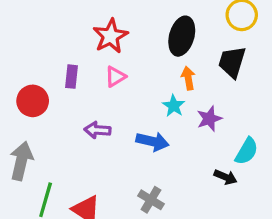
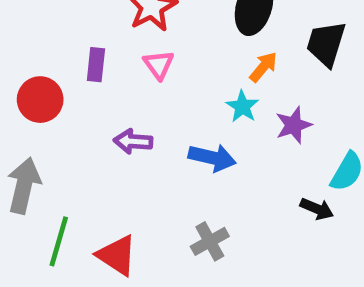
pink triangle: (115, 77) -> (159, 65), turned -35
orange arrow: (188, 78) -> (263, 67), turned 50
gray cross: (151, 200) -> (210, 241), turned 30

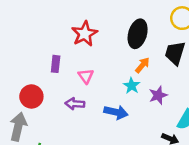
pink triangle: (159, 65) -> (86, 76), moved
red circle: (40, 100) -> (31, 96), moved

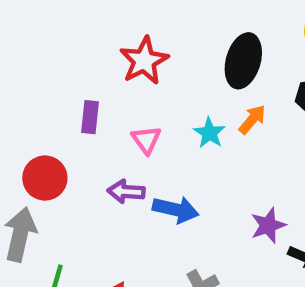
cyan star: (132, 86) -> (209, 133), moved
purple star: (158, 95) -> (268, 225), moved
blue arrow: (116, 112) -> (176, 210), moved

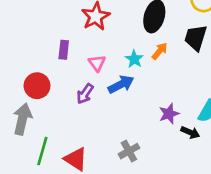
purple arrow: (126, 192) -> (85, 94), turned -60
blue arrow: (176, 210) -> (121, 84), moved, turned -40

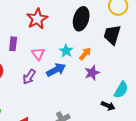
orange arrow: (160, 51) -> (85, 54), moved
purple star: (169, 114) -> (92, 73), moved

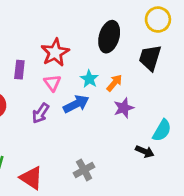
red star: (37, 19) -> (55, 53), moved

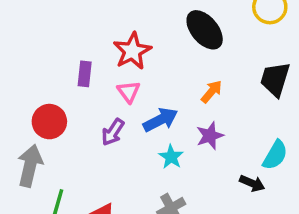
black ellipse: (109, 37) -> (205, 30), turned -56
black trapezoid: (150, 58) -> (275, 79), moved
cyan star: (89, 79) -> (171, 157), moved
purple star: (124, 108) -> (210, 136), moved

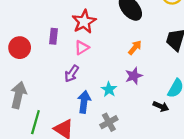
pink triangle: (129, 92) -> (82, 48), turned 35
blue arrow: (160, 120) -> (84, 102), moved, turned -55
red circle: (49, 122) -> (20, 48), moved

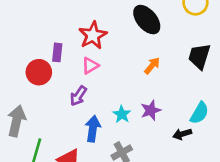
red circle: (20, 48) -> (39, 72), moved
purple star: (134, 76) -> (151, 110), moved
black arrow: (161, 106) -> (182, 134), turned 140

